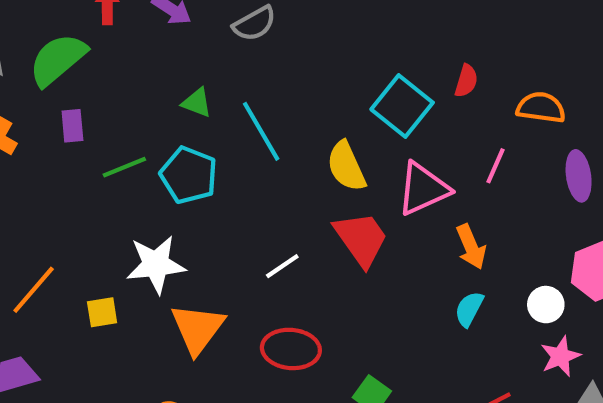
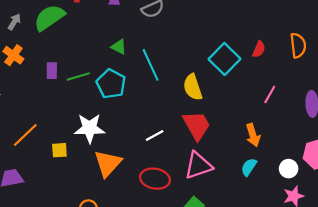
orange semicircle: (541, 108) -> (298, 45), moved, turned 70
purple rectangle: (72, 126) -> (52, 71), moved
pink triangle: (423, 189) -> (198, 165), moved

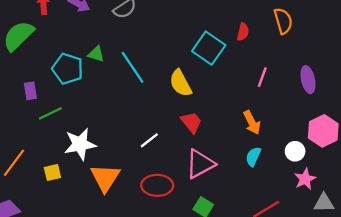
green line: (78, 76) -> (50, 113), moved
cyan pentagon: (111, 84) -> (68, 69), moved
red trapezoid: (197, 125) -> (191, 122), size x0.7

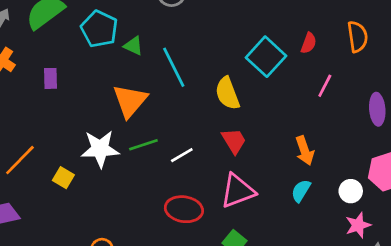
cyan pentagon: (68, 69) -> (99, 29), moved
pink line: (262, 77) -> (325, 86), moved
green line: (50, 113) -> (143, 145), moved
yellow square: (52, 173) -> (63, 178), turned 36
orange triangle: (105, 178) -> (130, 101), moved

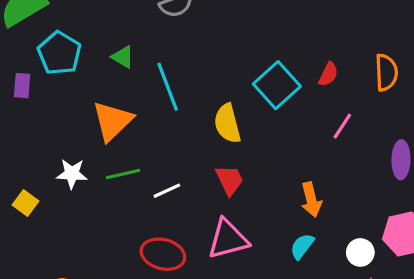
cyan pentagon: (99, 29) -> (59, 53), moved
white star: (100, 149) -> (72, 174), size x0.7

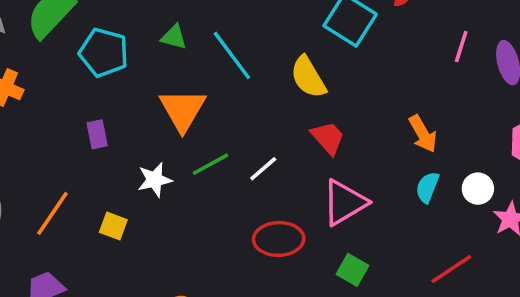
purple rectangle: (22, 86) -> (97, 134), moved
pink line: (342, 126) -> (461, 47), moved
white circle: (360, 252) -> (478, 189), moved

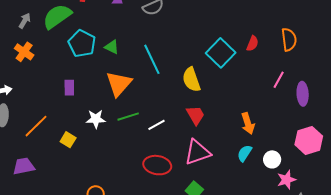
green triangle: (174, 37) -> (112, 47), moved

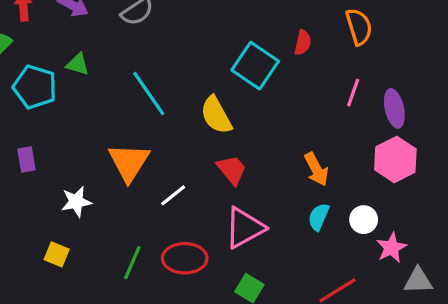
green triangle: (112, 47) -> (78, 64), moved
orange triangle: (119, 84) -> (129, 162), moved
green line: (128, 117) -> (132, 263), moved, turned -40
yellow square: (68, 140) -> (57, 254), moved
pink hexagon: (309, 140) -> (395, 159), moved

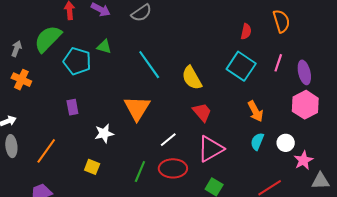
cyan square: (255, 66) -> (241, 66), moved
white line: (173, 195) -> (168, 140), moved

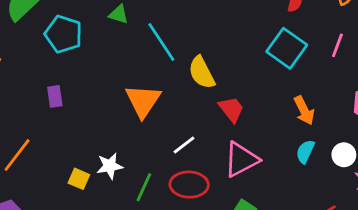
green triangle: (104, 47) -> (119, 14), moved
yellow semicircle: (192, 78) -> (202, 73), moved
white star: (104, 133) -> (110, 166), moved

